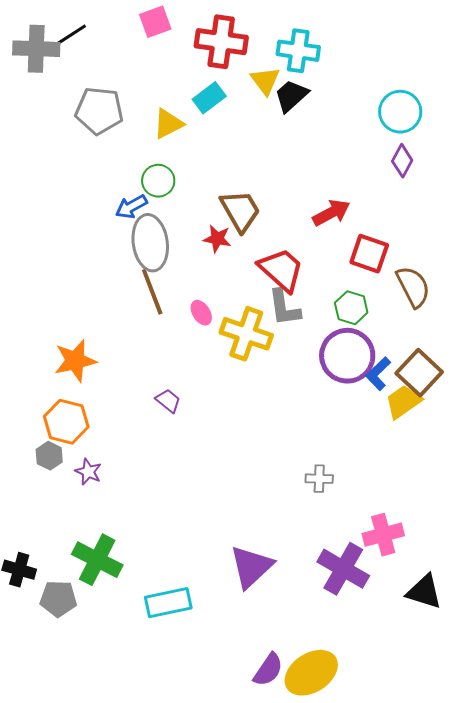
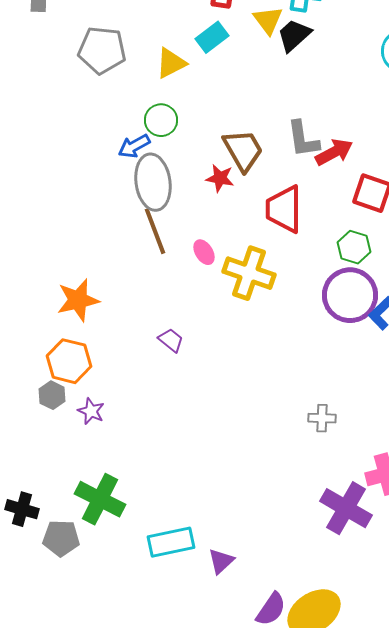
red trapezoid: (281, 270) -> (284, 209), turned -132
gray L-shape: (284, 308) -> (303, 139), moved
purple triangle: (251, 567) -> (221, 561), moved, size x0.6

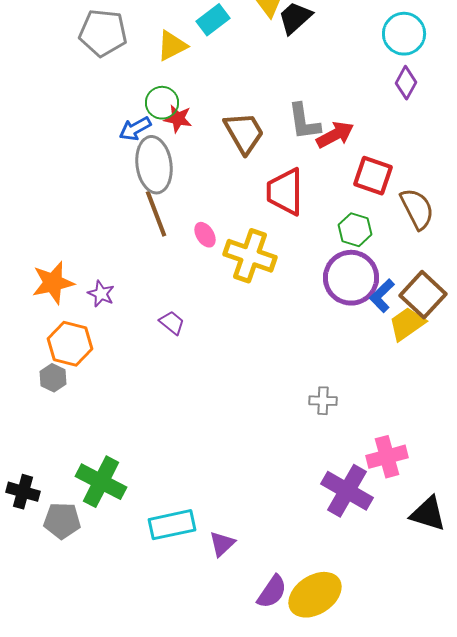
red star: (220, 178) -> (178, 119), moved
orange star: (78, 300) -> (53, 283), moved
purple star: (91, 411) -> (101, 294), moved

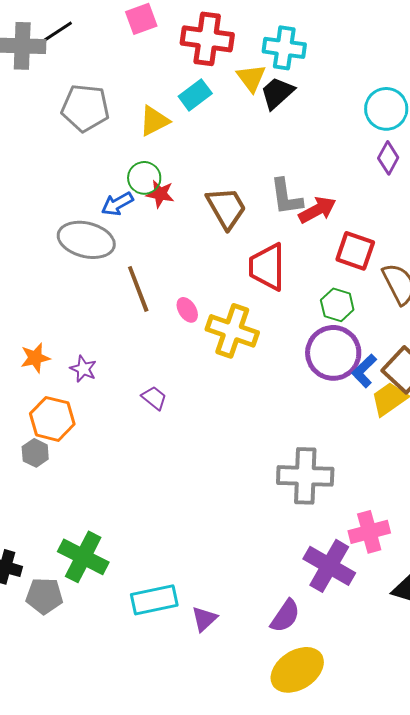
gray ellipse: (154, 165) -> (86, 240), moved, turned -68
orange star: (53, 283) -> (35, 358), size x0.7
gray cross: (323, 401) -> (305, 476), size x2.0
purple semicircle: (272, 592) -> (285, 616), moved

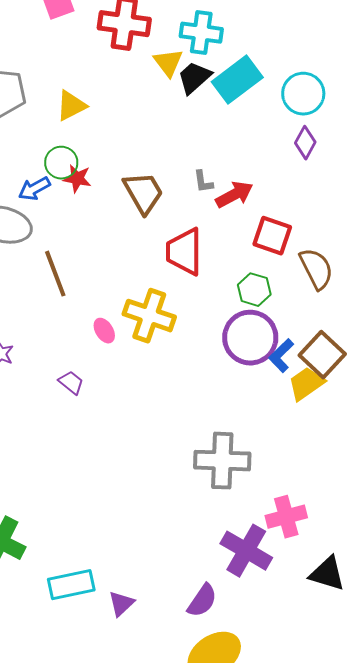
cyan rectangle: (195, 95) -> (237, 80), moved, size x1.5
gray L-shape: (286, 197) -> (203, 182), size x0.6
pink ellipse: (187, 310) -> (104, 331), moved

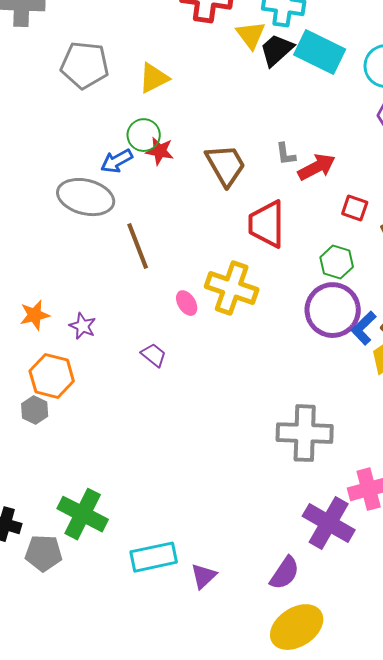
cyan rectangle: (237, 80) -> (320, 52), turned 63
red square: (272, 236) -> (355, 208), size x0.7

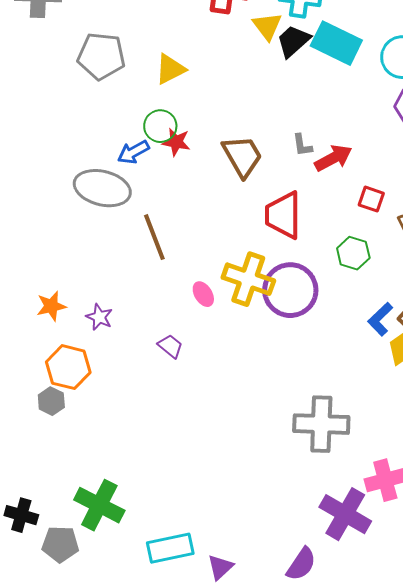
purple circle: (333, 310) -> (290, 290), moved

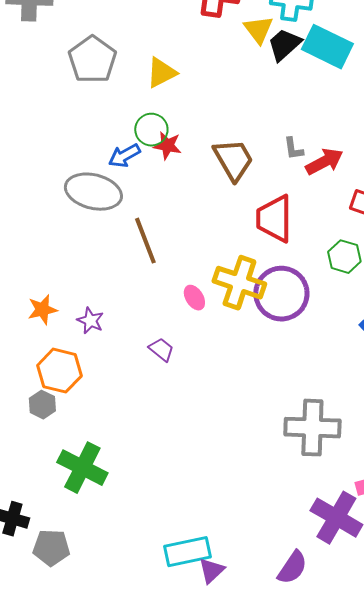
gray pentagon: (101, 56) -> (92, 60), turned 30
green cross: (99, 505) -> (82, 468), moved
cyan rectangle: (170, 548) -> (187, 552), moved

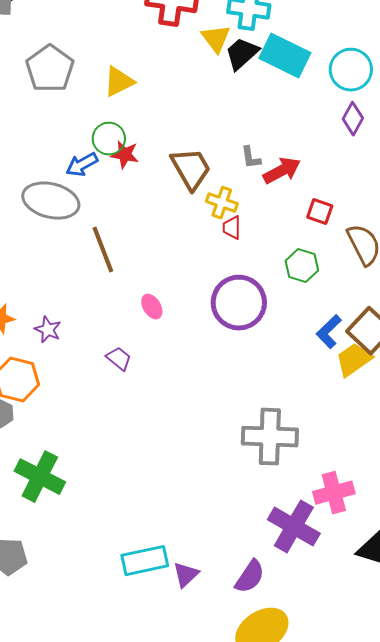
red trapezoid: (274, 219) -> (232, 228), size x0.5
yellow cross: (239, 283) -> (222, 203), moved, size x0.6
purple triangle: (211, 571) -> (186, 575), moved

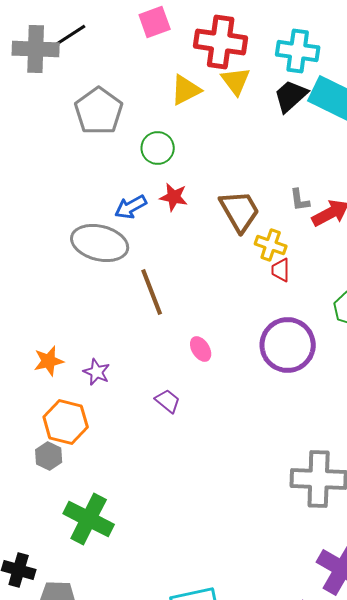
yellow triangle: (216, 39) -> (236, 81), moved
yellow triangle: (119, 82) -> (186, 90), moved
green circle: (109, 139) -> (158, 148), moved

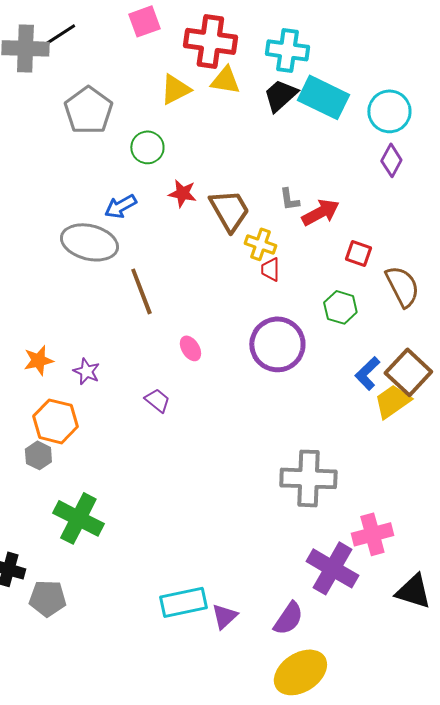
yellow triangle: (236, 81) -> (225, 80), turned -44
red star: (174, 197) -> (182, 193), moved

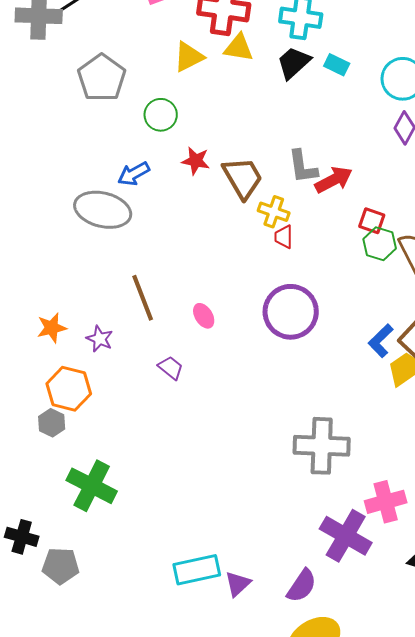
cyan rectangle: (323, 97) -> (337, 65), size x0.5
gray L-shape: (289, 199) -> (303, 167), size x1.5
brown line: (141, 291) -> (143, 298), moved
green hexagon: (340, 307) -> (380, 244), moved

